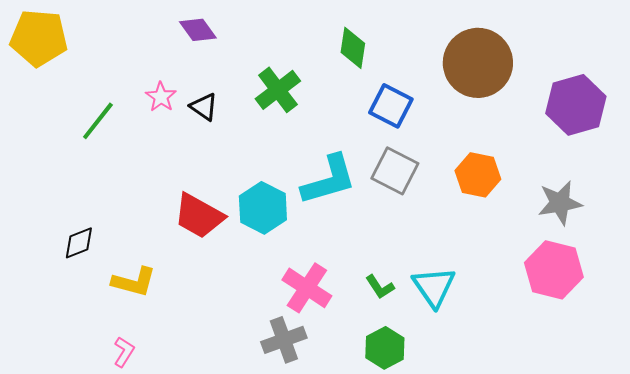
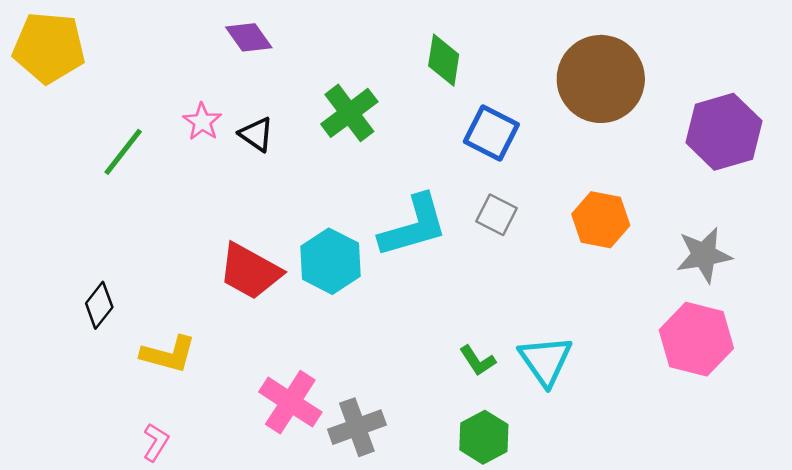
gray square: (395, 171) -> (496, 215), size x0.7
black diamond: (79, 243) -> (99, 305), turned -30
pink cross: (307, 288) -> (290, 402), moved

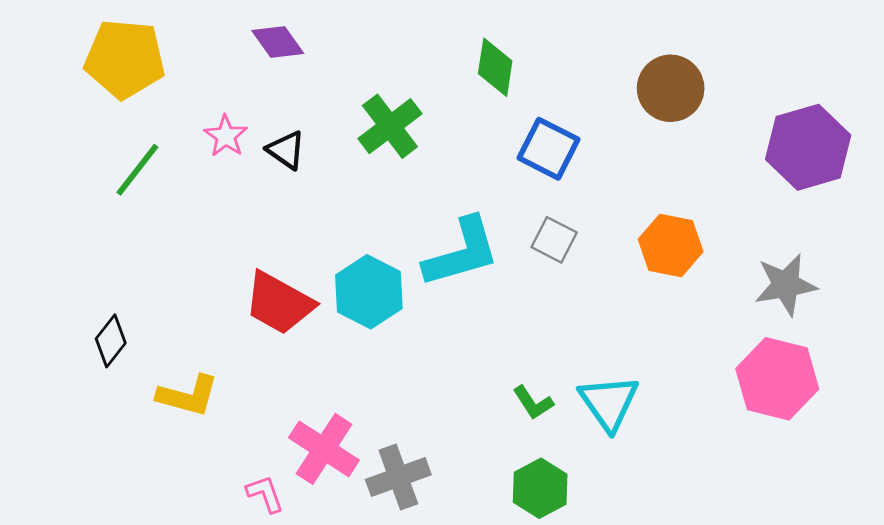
yellow pentagon: (49, 48) -> (125, 59), moved
brown circle: (601, 79) -> (671, 88), size x0.7
pink L-shape: (156, 442) -> (265, 494), moved, turned -51

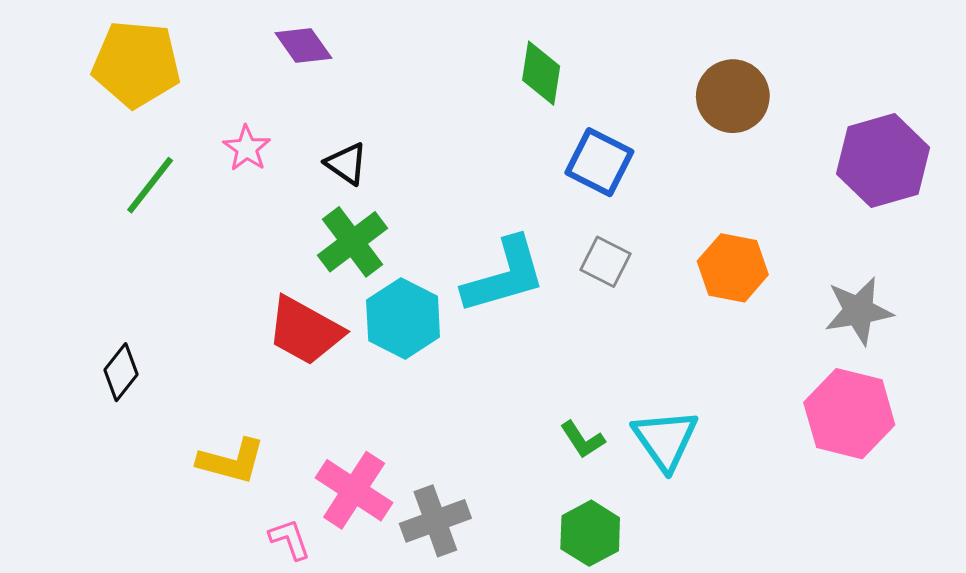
green cross: (390, 126) -> (353, 242), moved
black triangle: (286, 150) -> (346, 164), moved
yellow L-shape: (188, 396) -> (231, 461), moved

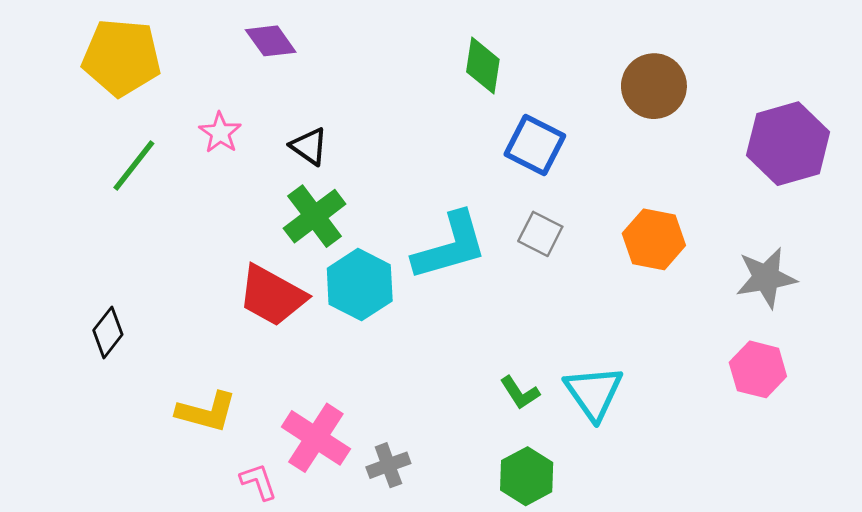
pink hexagon: (849, 414) -> (758, 369), size x0.7
gray cross: (435, 521) -> (388, 465), size x0.7

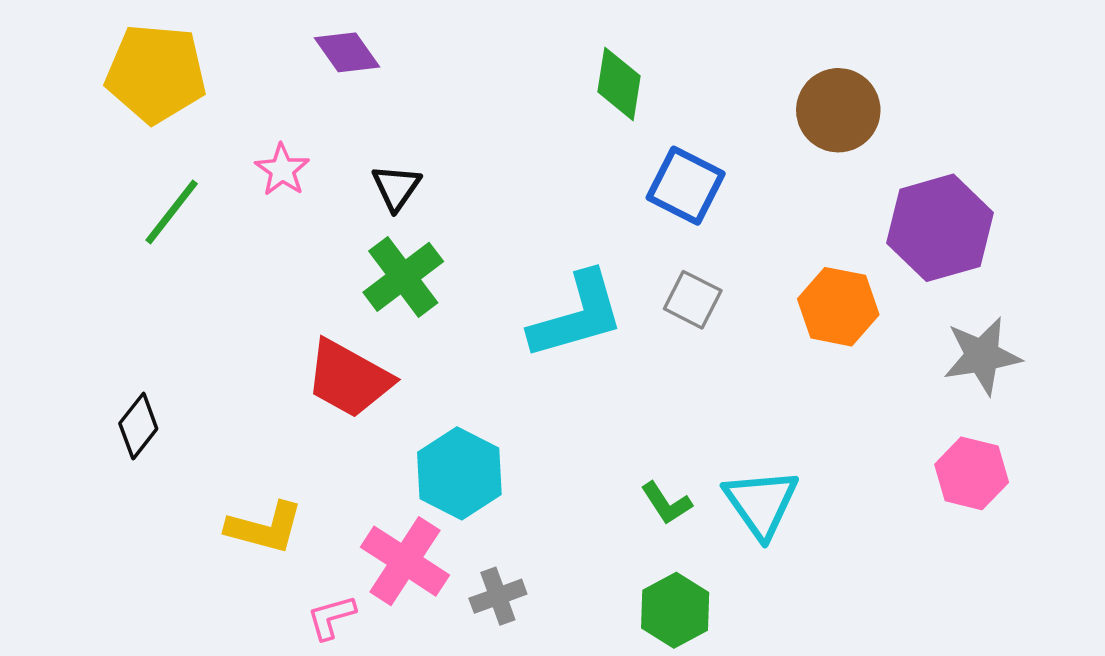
purple hexagon: (788, 144) -> (940, 228), moved
black triangle: (309, 146) -> (396, 187), turned 30
cyan hexagon: (360, 285) -> (459, 473), moved
pink L-shape: (258, 482) -> (331, 617), turned -87

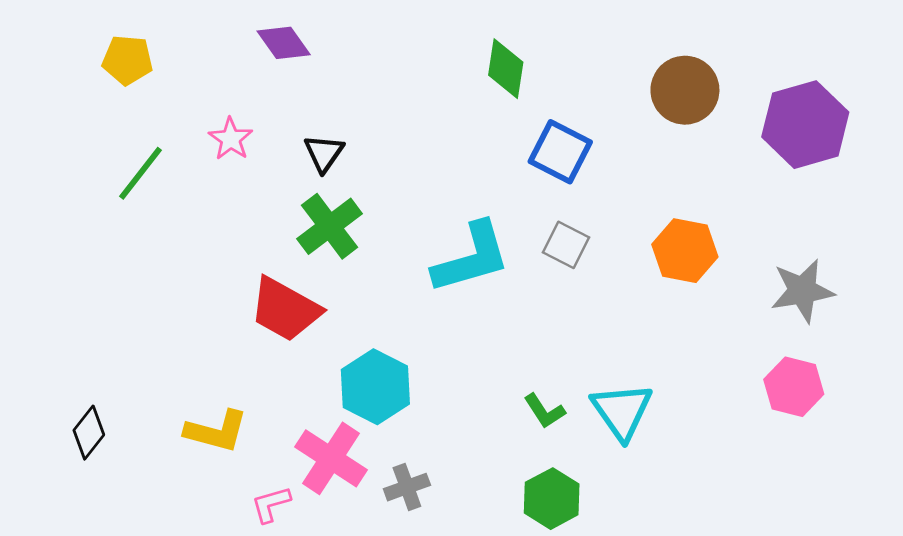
yellow pentagon: (156, 73) -> (128, 60), size x0.6
purple hexagon: (940, 228) -> (805, 125), moved
black diamond: (138, 426) -> (89, 433), moved

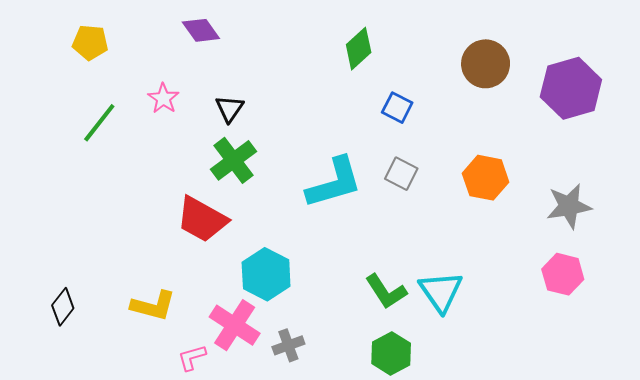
green diamond: (506, 69) -> (359, 49), turned 39
blue square: (560, 152) -> (397, 108), size x0.7
green L-shape: (544, 411) -> (386, 291), size x1.4

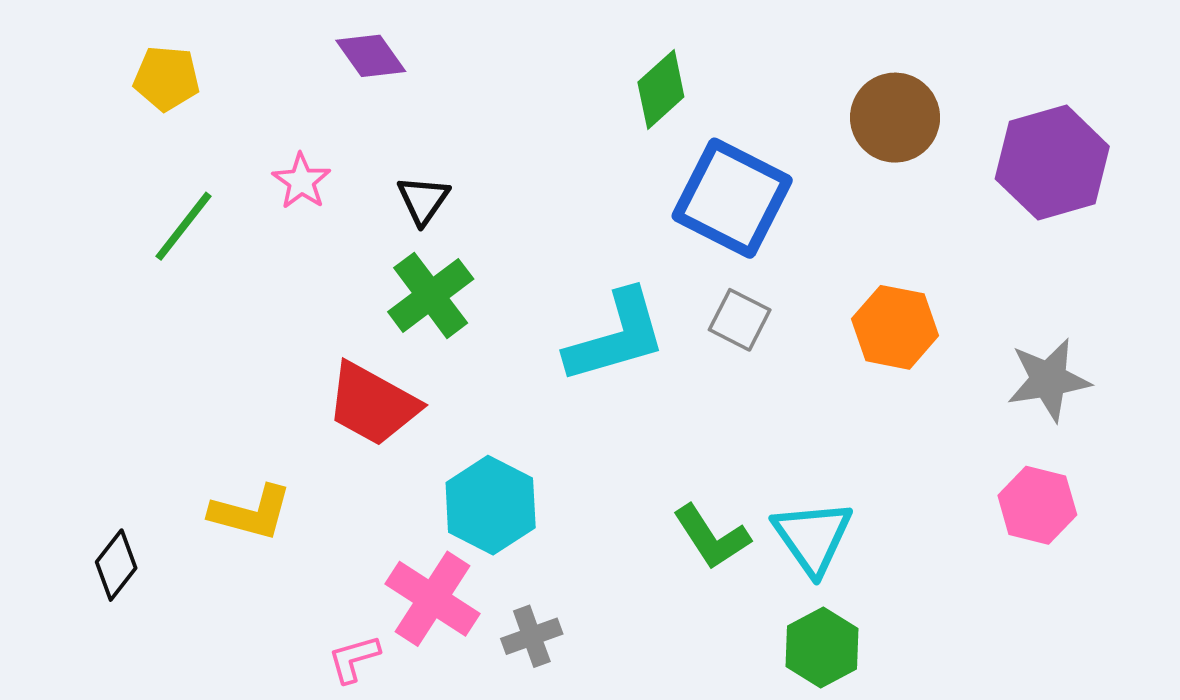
blue square: (397, 108) -> (732, 198), size x2.0
yellow L-shape: (153, 306) -> (251, 513), moved
green hexagon: (391, 353) -> (822, 647), moved

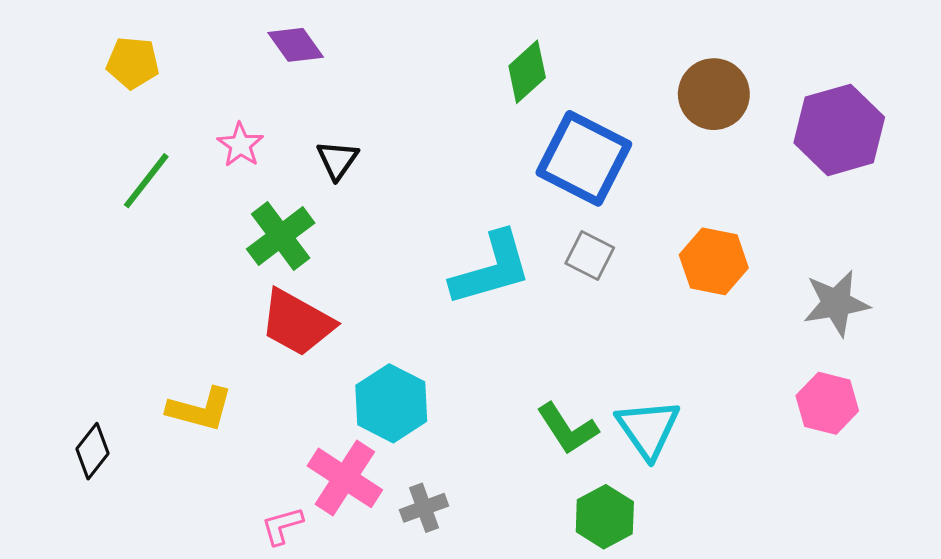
green cross: (431, 295) -> (281, 236), moved
green hexagon: (822, 647) -> (605, 517), moved

